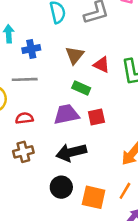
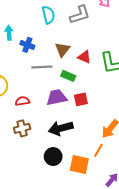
blue cross: (31, 49) -> (27, 45), turned 32
gray line: (25, 79) -> (42, 67), moved
orange line: (125, 191) -> (98, 150), moved

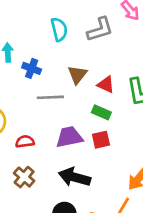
green rectangle: (68, 76) -> (101, 112), moved
brown cross: (22, 128) -> (24, 177), turned -35
black arrow: (61, 128) -> (75, 177), turned 30

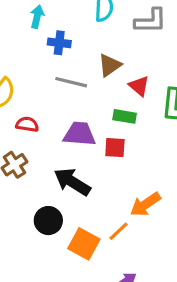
blue cross: (32, 68) -> (59, 43), turned -30
green rectangle: (101, 112) -> (125, 116), turned -30

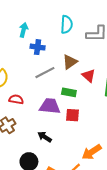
gray line: (71, 82) -> (45, 73), turned -42
green rectangle: (125, 116) -> (69, 92), moved
black arrow: (72, 182) -> (45, 137), size x0.6

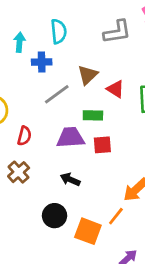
cyan semicircle: (67, 24) -> (59, 31), moved
red semicircle: (16, 99) -> (24, 136), turned 104

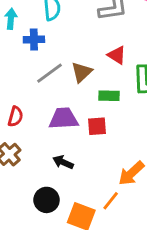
brown triangle: (88, 75) -> (82, 72), moved
red triangle: (115, 89) -> (117, 55), moved
green rectangle: (93, 115) -> (109, 96), moved

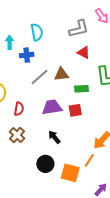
red triangle: (117, 55) -> (84, 52), moved
brown triangle: (82, 72) -> (61, 74), turned 42
black arrow: (63, 162) -> (54, 137), turned 32

